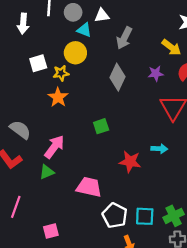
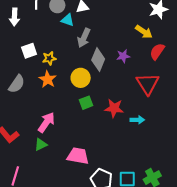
gray arrow: (124, 38) -> (84, 38), moved
yellow circle: (75, 53) -> (81, 78), moved
purple star: (156, 73) -> (123, 56), moved
gray semicircle: (20, 130) -> (17, 84), moved, turned 90
red star: (130, 162) -> (114, 108), moved

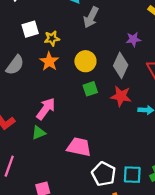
gray diamond: (98, 60) -> (121, 65), moved

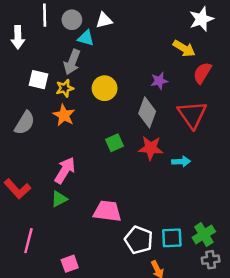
gray arrow: (91, 17) -> (72, 62), moved
white square: (30, 29) -> (39, 80), turned 35
yellow circle: (85, 61) -> (105, 88), moved

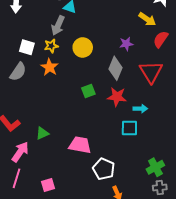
white square: (39, 80) -> (27, 47), moved
pink arrow: (65, 170) -> (20, 152), moved
cyan square: (172, 238) -> (129, 128), moved
pink line: (28, 241) -> (17, 178), moved

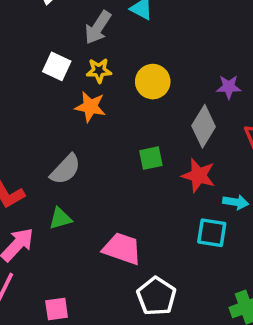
gray arrow: (58, 26) -> (98, 27), moved
orange star: (49, 67) -> (90, 107), turned -30
gray semicircle: (18, 72) -> (65, 169), moved

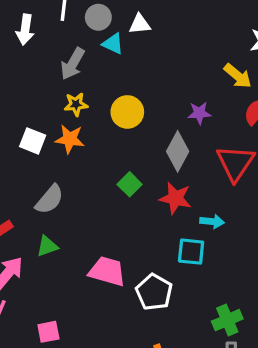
white square: (57, 66) -> (33, 141), moved
green square: (151, 158) -> (130, 184), turned -30
white pentagon: (156, 296) -> (154, 292), moved

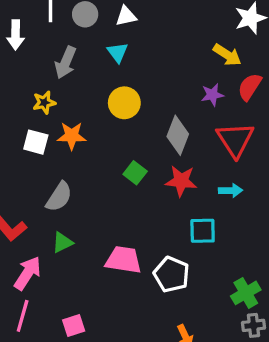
cyan triangle: (113, 44) -> (118, 52), moved, turned 35
yellow star: (76, 104) -> (44, 102), moved
purple star: (199, 113) -> (212, 95), moved
cyan arrow: (212, 221) -> (231, 190), moved

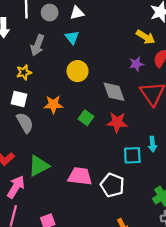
gray diamond: (178, 135) -> (114, 92), turned -40
orange star: (72, 136) -> (53, 104), moved
cyan arrow: (231, 190) -> (152, 144), moved, turned 88
gray semicircle: (59, 197) -> (25, 123), moved, turned -60
green triangle: (62, 242) -> (39, 166), size x1.5

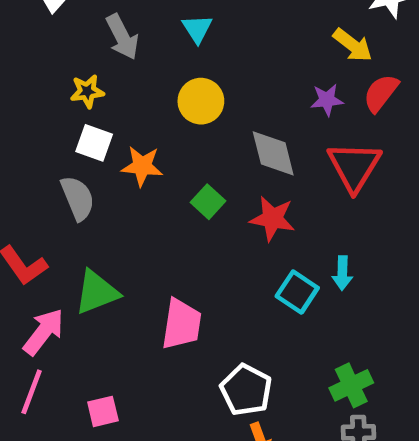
gray arrow: (37, 45) -> (122, 37), turned -55
white square: (19, 99) -> (94, 143), moved
cyan square: (132, 155) -> (297, 292), turned 30
pink trapezoid: (80, 176) -> (181, 324), turned 85
white pentagon: (112, 185) -> (246, 390), moved

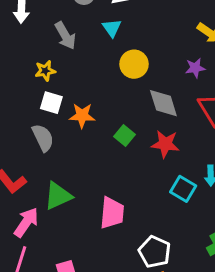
yellow circle: (201, 101) -> (134, 64), moved

